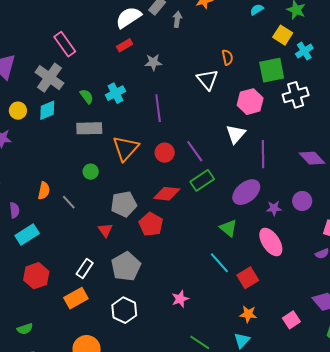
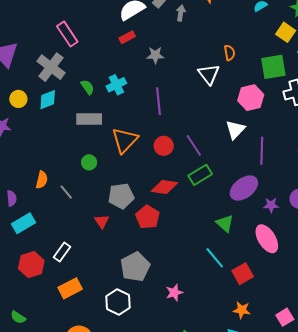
gray pentagon: (126, 266) -> (135, 267), moved
white rectangle: (85, 269) -> (62, 252), moved
green semicircle: (25, 329) -> (18, 317), turned 49

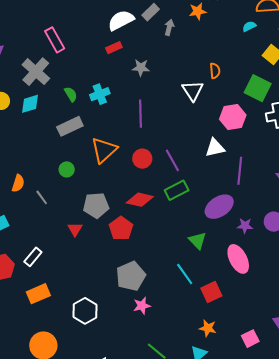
green square: (273, 67) -> (258, 88), turned 32
gray rectangle: (89, 119) -> (70, 126), turned -30
white triangle: (235, 130) -> (215, 148), turned 30
gray pentagon: (135, 267) -> (131, 276), moved

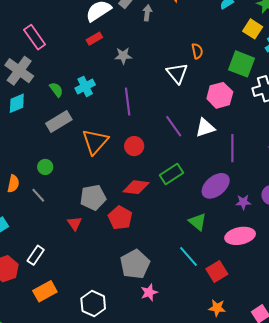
purple line: (172, 160) -> (174, 126), moved
green circle: (67, 169) -> (45, 167), moved
pink ellipse: (238, 259) -> (240, 236), turned -68

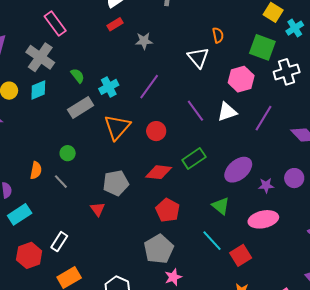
cyan cross: (85, 86) -> (109, 87), moved
purple line: (128, 102) -> (149, 87), turned 44
purple line: (232, 148) -> (263, 118), moved, turned 32
red pentagon: (120, 218) -> (168, 210), moved

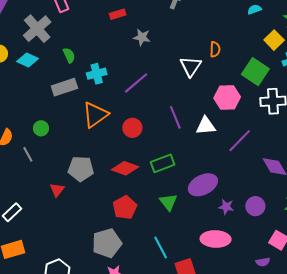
cyan diamond: (38, 90) -> (28, 60), turned 35
green triangle: (221, 206) -> (168, 202), moved

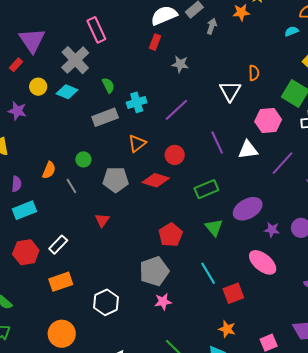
red rectangle: (118, 14) -> (155, 42), turned -49
orange triangle: (95, 115) -> (137, 143), size x0.7
red diamond: (125, 168) -> (156, 180), moved
gray pentagon: (81, 169) -> (116, 180), moved
pink ellipse: (216, 239) -> (263, 262), turned 40

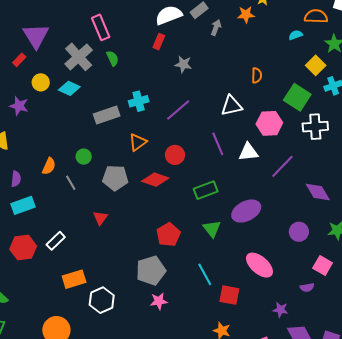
green semicircle: (108, 85) -> (113, 58), moved
white triangle: (230, 91) -> (232, 106), moved, turned 45
purple star: (272, 230) -> (280, 310), moved
orange rectangle: (61, 282) -> (74, 279), moved
red square: (233, 293) -> (229, 295), turned 30

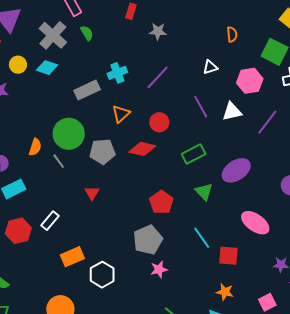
white triangle: (232, 106) -> (210, 67), size x0.7
green circle: (84, 157) -> (69, 134), size x2.0

